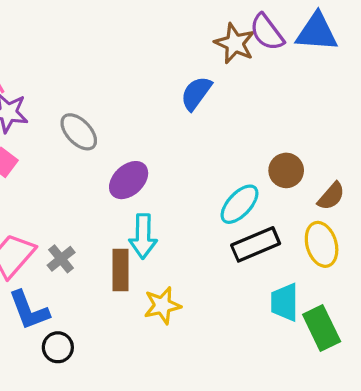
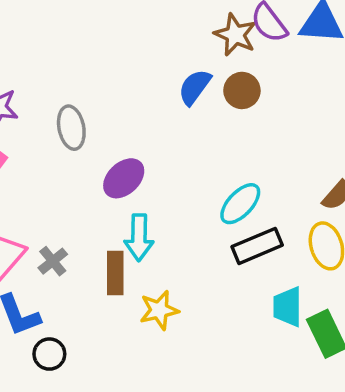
gray ellipse: (79, 132) -> (71, 128), turned 33
brown circle: (286, 170) -> (242, 90), moved

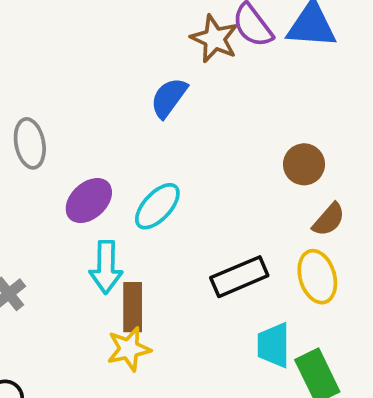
brown circle: (242, 90) -> (304, 164), moved
cyan ellipse: (240, 204) -> (157, 206), moved
brown rectangle: (115, 273) -> (133, 307), moved

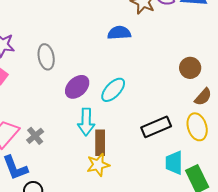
blue semicircle: (169, 98) -> (119, 33), turned 50

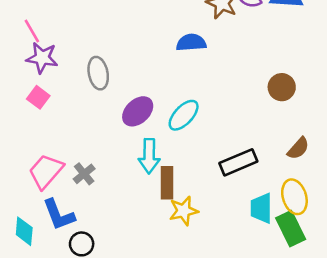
brown semicircle: (203, 97) -> (298, 148), moved
yellow ellipse: (197, 127) -> (294, 197), moved
yellow star: (98, 165) -> (184, 211), moved

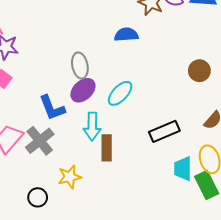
gray ellipse: (98, 73) -> (80, 66), moved
gray cross: (84, 174) -> (40, 141), size x1.6
yellow star: (184, 211) -> (70, 177), moved
blue L-shape: (59, 215) -> (52, 108), moved

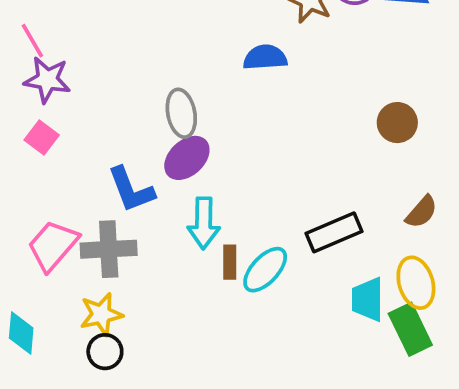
cyan ellipse: (120, 93) -> (265, 270), moved
gray cross: (40, 141) -> (109, 249), turned 36
brown rectangle: (107, 148) -> (230, 262), size x0.7
yellow star: (70, 177) -> (101, 314), moved

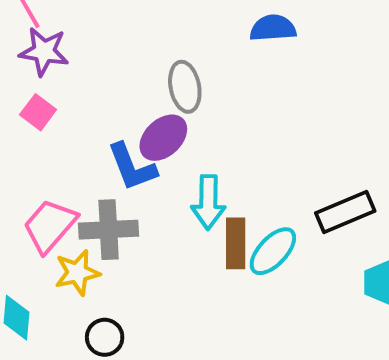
purple ellipse: (187, 158) -> (163, 138), moved
brown rectangle: (230, 262) -> (236, 243), size x1.4
yellow star: (101, 314) -> (77, 273), moved

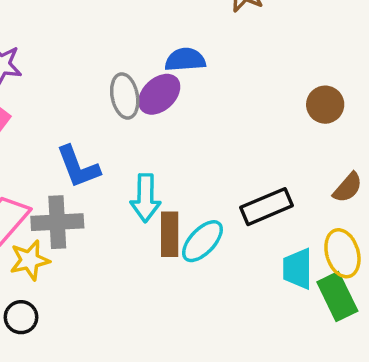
blue semicircle: (273, 28) -> (185, 60), moved
purple ellipse: (163, 138) -> (159, 94), moved
black circle: (105, 337) -> (21, 317), moved

